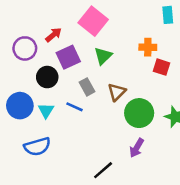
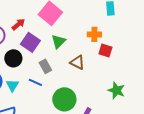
purple square: (68, 57) -> (30, 42), turned -30
brown triangle: (117, 92) -> (77, 62), moved, turned -49
green circle: (139, 113) -> (64, 99), moved

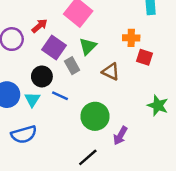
black circle: (13, 58) -> (42, 76), moved
gray rectangle: (45, 66) -> (72, 66), moved

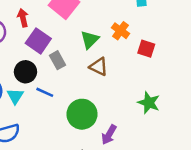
red arrow: (39, 26) -> (23, 18), turned -63
orange cross: (131, 38) -> (121, 31), turned 35
green triangle: (88, 46) -> (90, 40), moved
red square: (144, 57) -> (146, 49), moved

